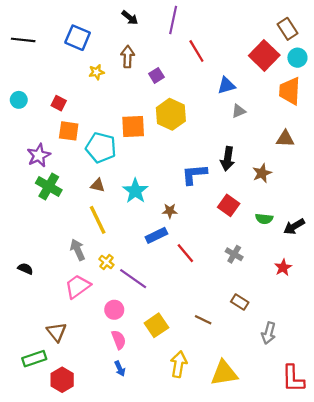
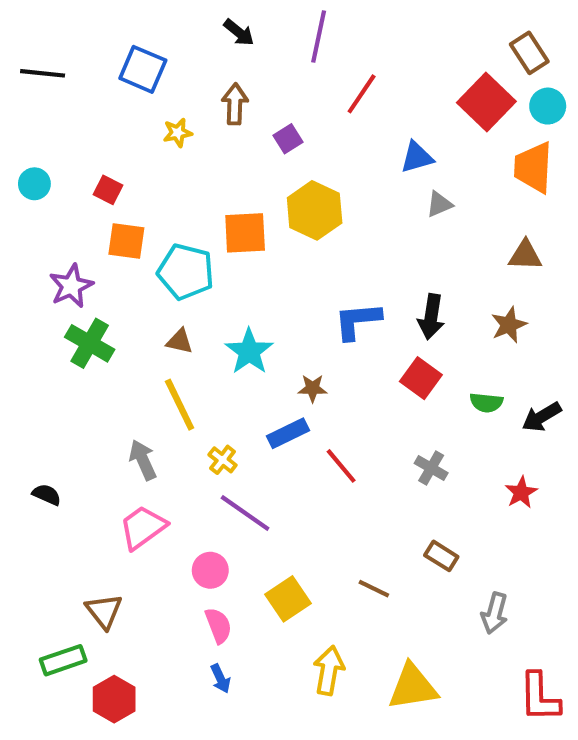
red line: (196, 51) -> (362, 94), turned 65
black arrow: (228, 159) -> (431, 317), moved
brown star: (262, 173) -> (509, 325), moved
yellow cross: (106, 262) -> (223, 460), moved

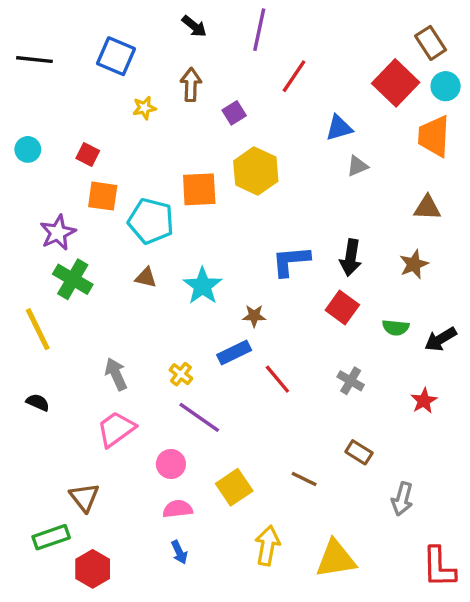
yellow line: (180, 405) -> (38, 329), moved
pink semicircle: (218, 625) -> (178, 509), turned -76

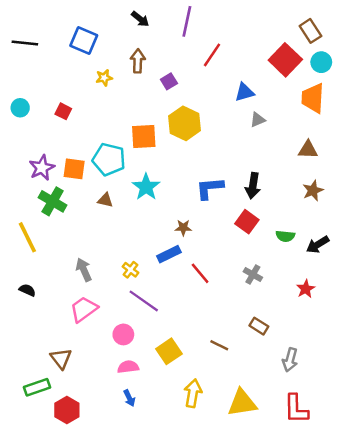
orange square: (103, 196) -> (74, 169), moved
brown star: (414, 264) -> (313, 191), moved
cyan star: (203, 286) -> (146, 187), moved
red L-shape: (439, 567) -> (296, 409), moved

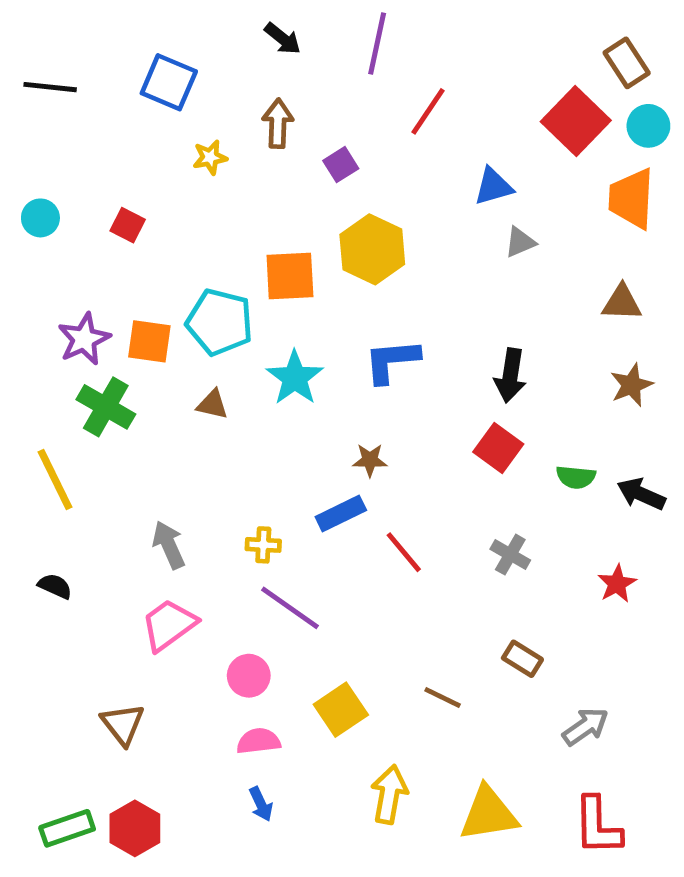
blue L-shape: (210, 188) -> (392, 361), moved
black arrow: (318, 245) -> (641, 494), turned 55
yellow cross: (131, 270) -> (263, 545), turned -35
gray arrow: (290, 360) -> (585, 727), turned -140
green rectangle: (37, 387) -> (67, 828), moved

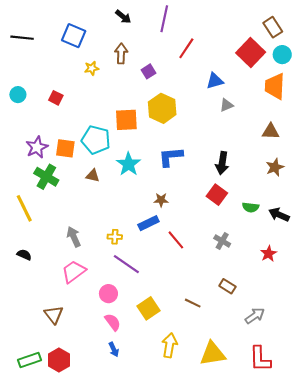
pink semicircle: (258, 741) -> (113, 322), turned 60

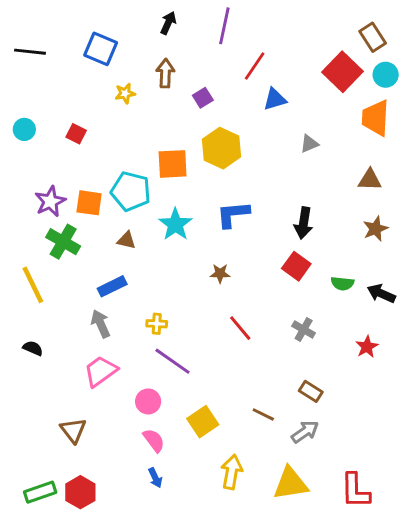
black arrow: (123, 17) -> (168, 23), turned -105
blue triangle: (215, 81) -> (275, 99), moved
blue rectangle: (148, 223) -> (112, 286), moved
gray arrow: (255, 316) -> (305, 432), moved

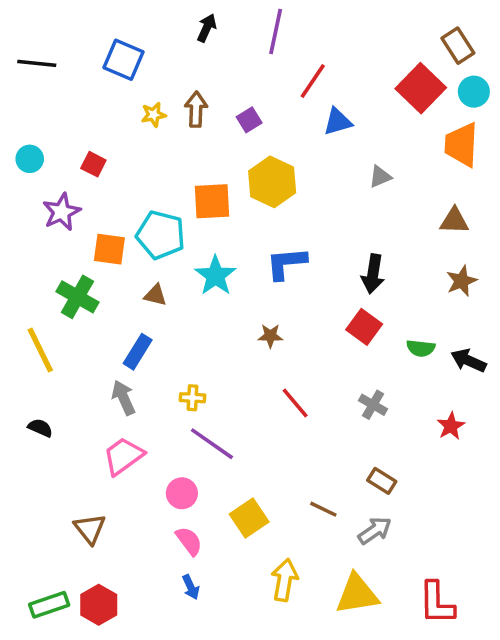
brown arrow: (165, 73) -> (196, 109), moved
purple star: (50, 201) -> (62, 212), moved
blue rectangle: (112, 286) -> (138, 352), turned -32

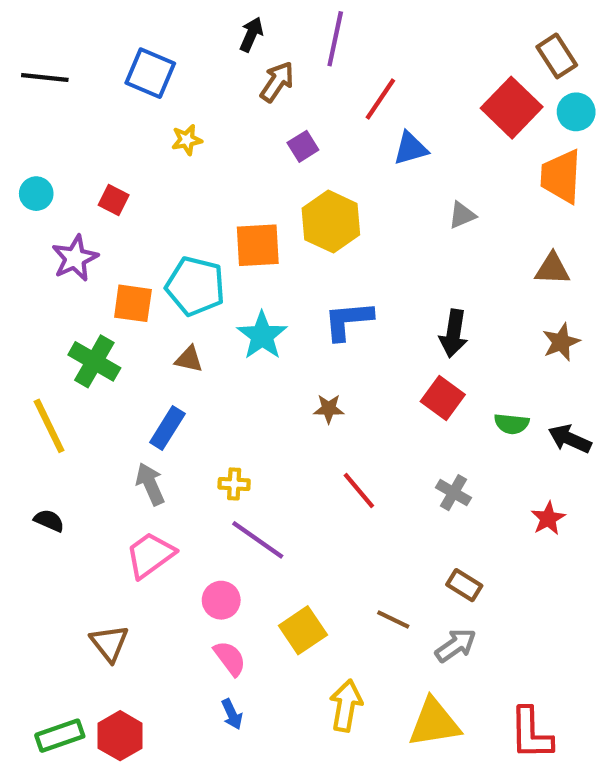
brown arrow: (196, 109) -> (277, 82), moved, turned 32

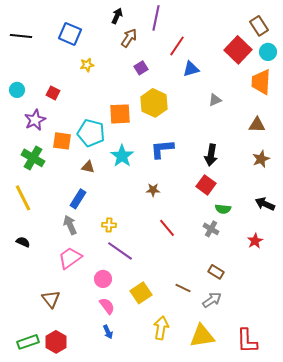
green cross: (94, 361) -> (33, 158), moved
green semicircle: (512, 424) -> (223, 209), moved

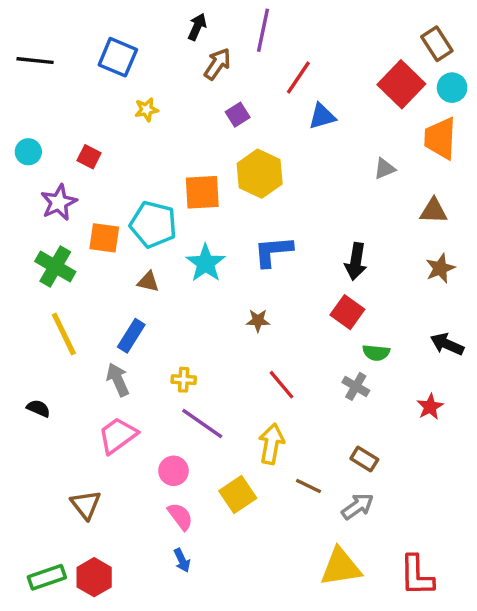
gray triangle: (215, 100) -> (385, 169), moved
yellow line: (23, 198) -> (64, 334), moved
yellow arrow: (161, 328) -> (271, 444), moved

